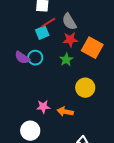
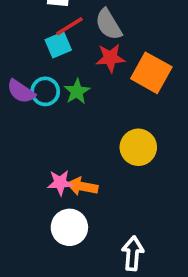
green star: (66, 60) -> (77, 91), moved
orange arrow: (65, 112) -> (82, 186), moved
white circle: (30, 131) -> (69, 227), moved

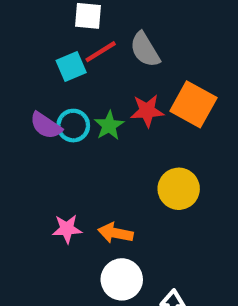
cyan square: (58, 45) -> (71, 66), moved
red star: (110, 58) -> (147, 111), moved
pink star: (60, 183) -> (67, 229), moved
white circle: (69, 227) -> (122, 279), moved

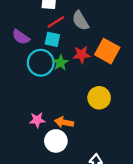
cyan square: (71, 66) -> (52, 39), moved, turned 35
purple semicircle: (46, 126) -> (21, 37), moved
cyan circle: (73, 126) -> (41, 63), size x1.5
white circle: (122, 279) -> (56, 141), moved

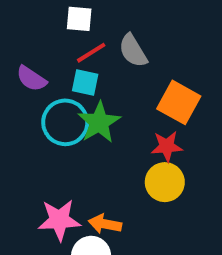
red star: (82, 55) -> (167, 146), moved
green star: (61, 63) -> (99, 122), size x1.5
pink star: (37, 120) -> (59, 220), size x1.5

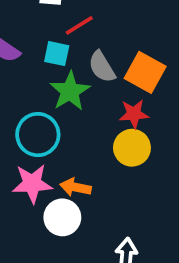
gray semicircle: (133, 51) -> (102, 67), moved
red line: (91, 53) -> (79, 25), moved
cyan circle: (65, 122) -> (38, 135), moved

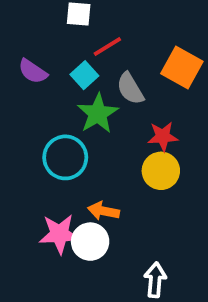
cyan square: (57, 54) -> (84, 75), turned 36
orange square: (145, 72) -> (182, 68), moved
pink star: (32, 183) -> (59, 234), moved

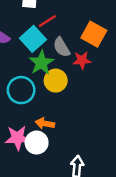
cyan square: (84, 75) -> (33, 39), size x1.5
red star: (163, 136) -> (82, 60), moved
yellow circle: (161, 171) -> (56, 81), moved

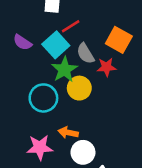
white circle: (37, 143) -> (83, 152), moved

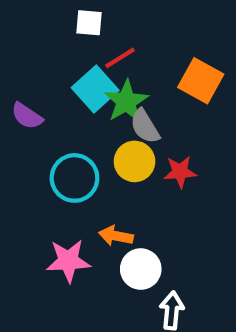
purple semicircle: (22, 42) -> (27, 116), moved
gray semicircle: (85, 53) -> (145, 126), moved
red star: (106, 67) -> (180, 172), moved
green star: (64, 70) -> (126, 101), moved

